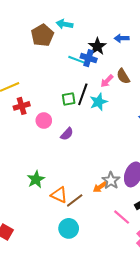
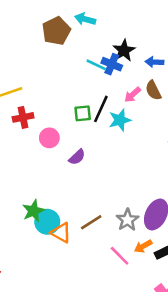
blue arrow: (122, 38) -> (154, 62), moved
orange arrow: (100, 187) -> (143, 246), moved
brown line: (75, 200) -> (91, 222), moved
pink line: (122, 217) -> (120, 256), moved
cyan circle: (69, 228) -> (47, 222), moved

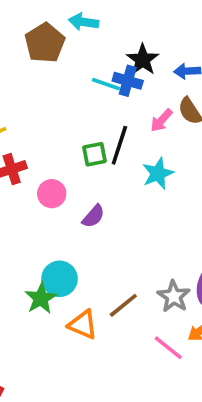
cyan star: (120, 120) -> (158, 173), moved
cyan circle: (47, 222) -> (59, 279), moved

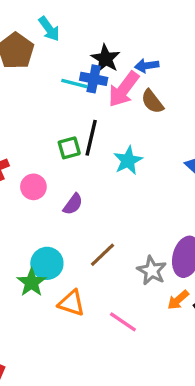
cyan arrow: (83, 22) -> (49, 29), turned -130
pink arrow: (161, 120) -> (124, 89), moved, size x1.6
brown line: (123, 305) -> (102, 255), moved
pink line: (168, 348) -> (123, 322), moved

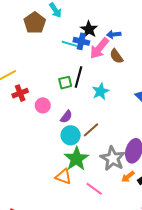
brown line: (102, 255) -> (91, 130), moved
cyan circle: (47, 263) -> (71, 135), moved
gray star: (152, 271) -> (113, 158), size x1.4
green star: (32, 282) -> (76, 159), moved, size x1.4

